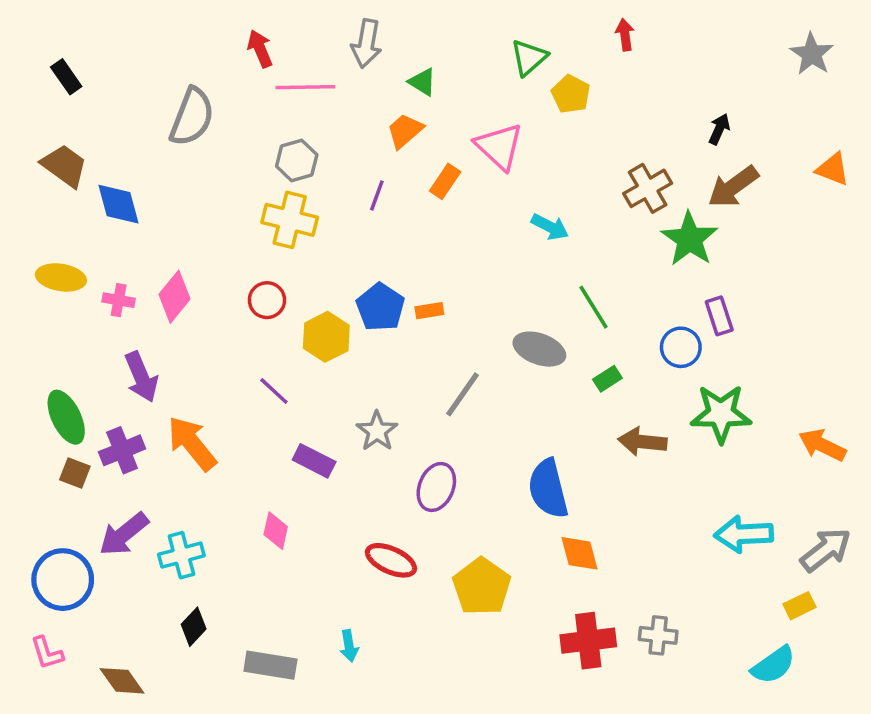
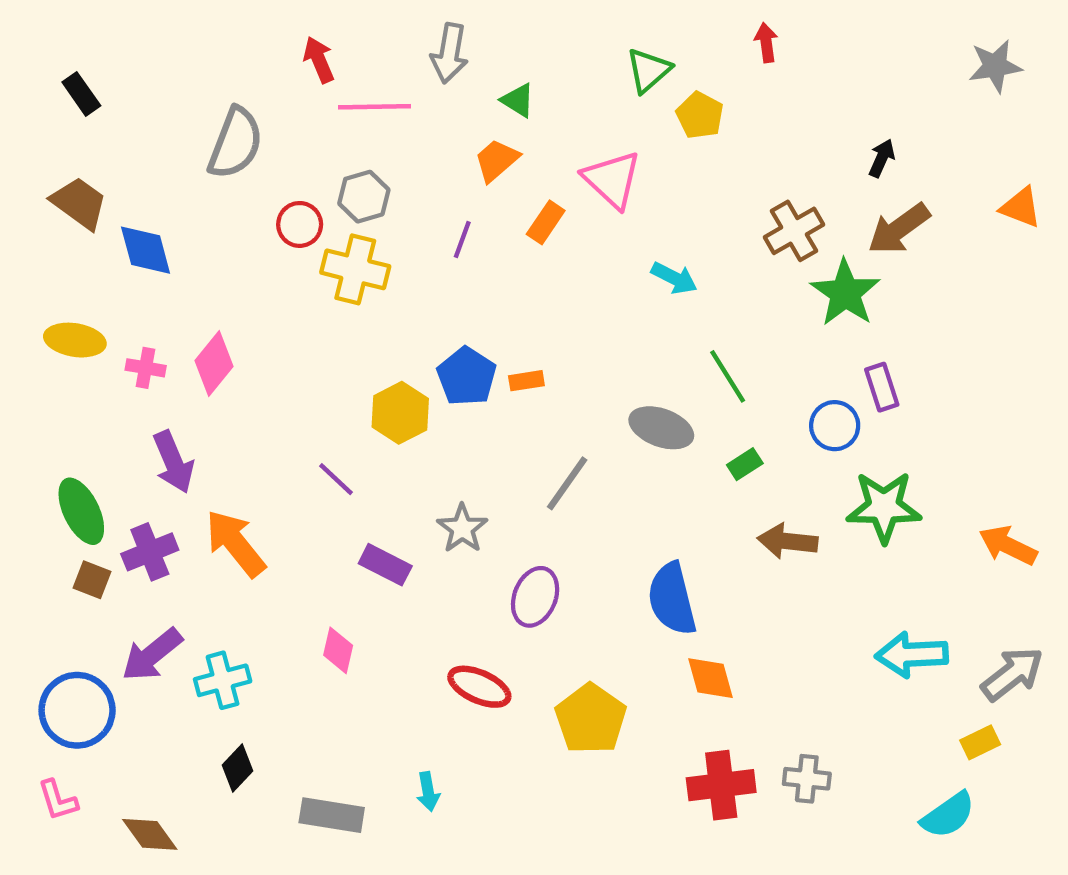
gray star: (812, 54) -> (995, 66), turned 30
red circle: (267, 300) -> (300, 224), moved

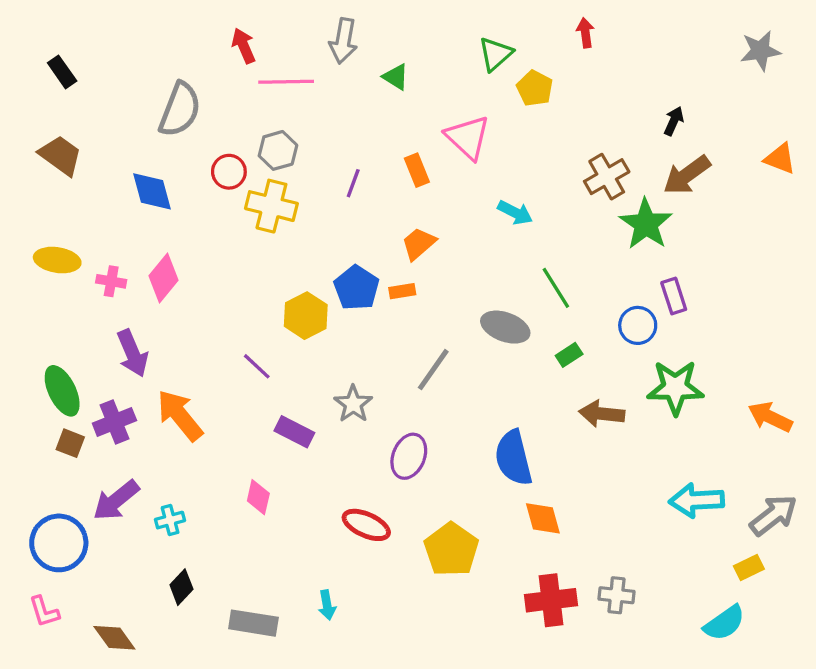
orange trapezoid: (497, 160) -> (419, 244), moved
orange rectangle: (546, 222) -> (417, 170), turned -56
blue diamond: (146, 250) -> (152, 191), moved
cyan cross: (223, 680) -> (170, 520), size x0.7

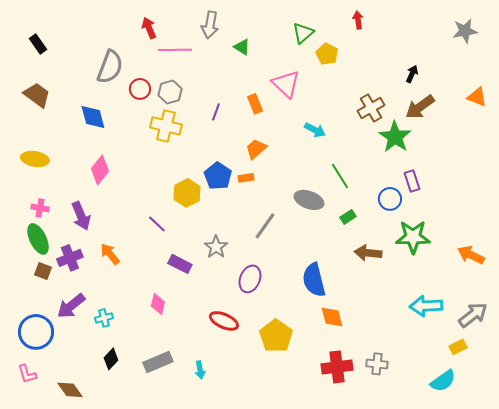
red circle: (229, 172) -> (140, 89), moved
pink cross: (111, 281) -> (40, 208), moved
orange arrow: (180, 415) -> (110, 254), size x0.7
gray rectangle: (253, 623) -> (158, 362), moved, turned -32

